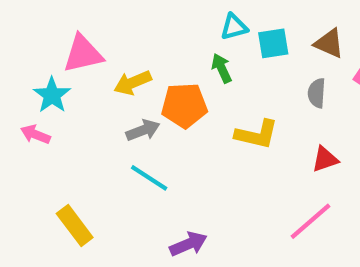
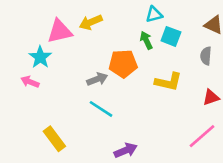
cyan square: (273, 43) -> (171, 36), moved, turned 30
yellow arrow: (133, 83) -> (91, 22), moved

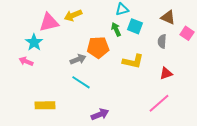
yellow rectangle: (54, 139) -> (45, 105), turned -54

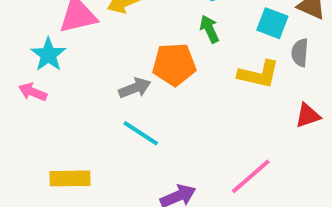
cyan square: (135, 26) -> (272, 23), moved
yellow L-shape: (133, 61) -> (259, 74), moved
pink line: (159, 103) -> (251, 176), moved

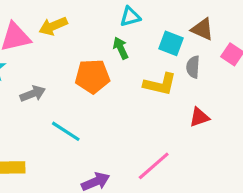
gray arrow: (135, 88) -> (33, 94), moved

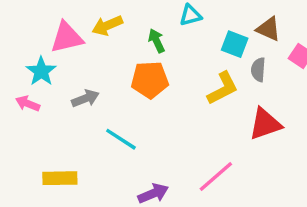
green arrow: (121, 48) -> (157, 41), moved
yellow L-shape: (160, 84) -> (223, 88), turned -40
red triangle: (199, 117) -> (265, 124), size x1.5

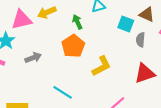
orange pentagon: (150, 80) -> (73, 46), turned -30
yellow L-shape: (223, 88) -> (102, 66), moved
cyan line: (121, 139) -> (63, 92), moved

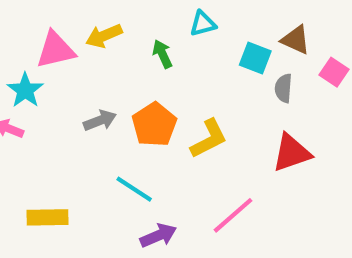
orange pentagon: (73, 46) -> (154, 125), moved
gray arrow: (33, 58) -> (100, 121), moved

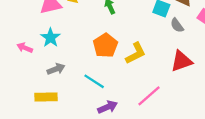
gray semicircle: (283, 88) -> (177, 25), turned -40
cyan star: (25, 90) -> (50, 38), moved
gray arrow: (100, 121) -> (56, 69), moved

